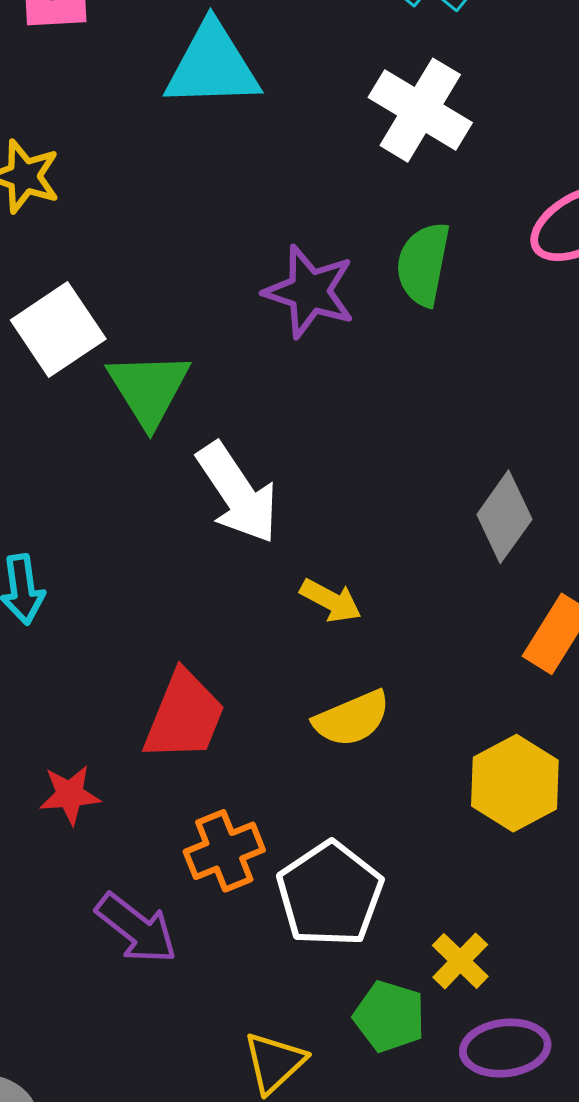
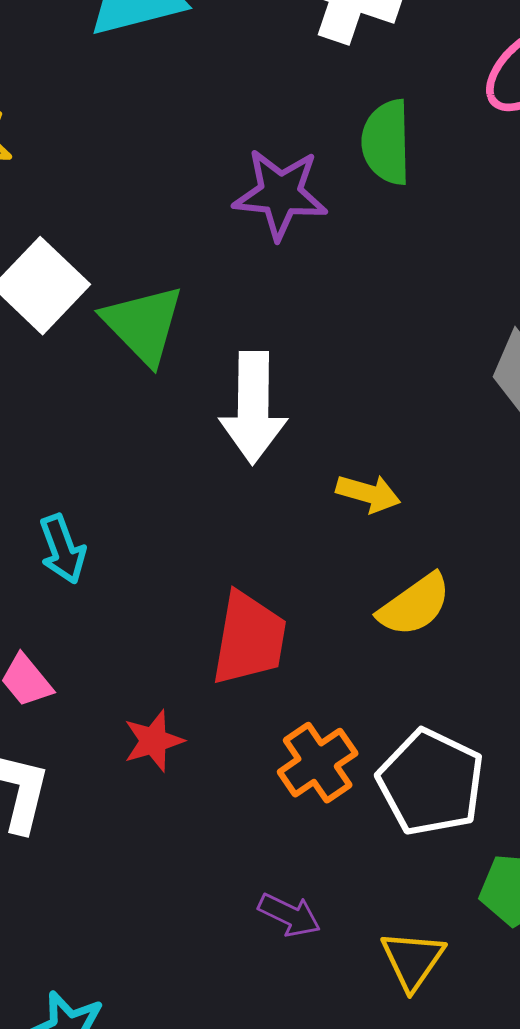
white arrow: (237, 493) -> (253, 408), turned 47
purple arrow: (136, 928) -> (289, 915), moved, size x0.7

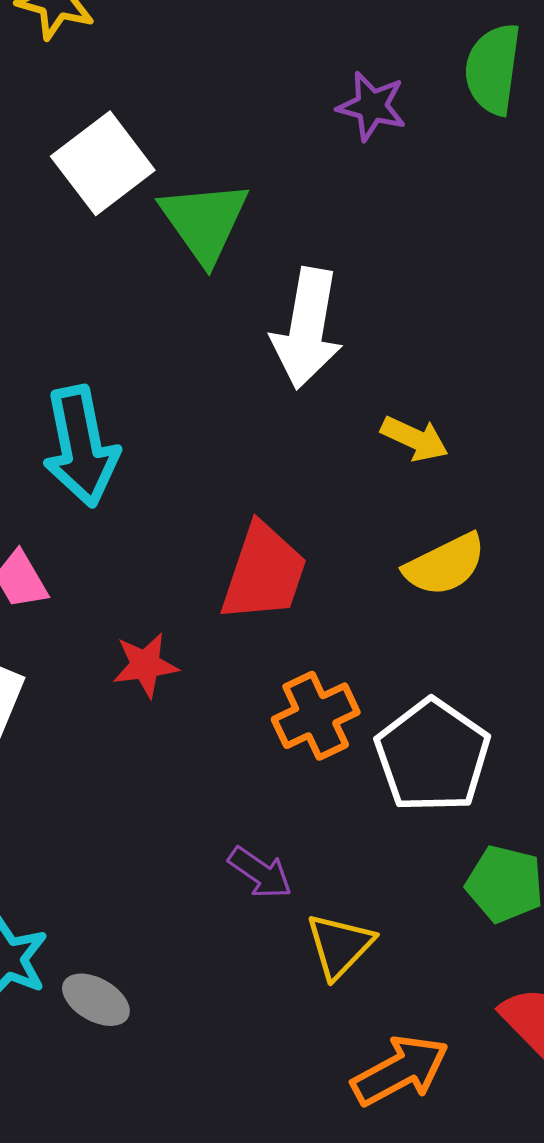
purple star: (280, 194) -> (372, 106), size x0.7
cyan arrow: (62, 549) -> (81, 446), size x1.6
yellow triangle: (413, 960) -> (340, 946), moved

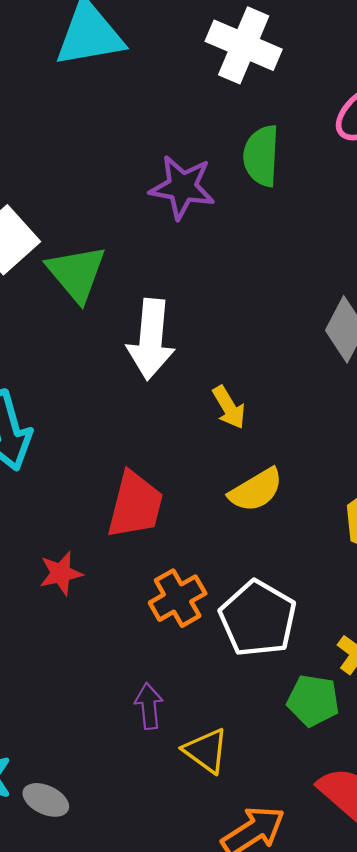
purple star: (372, 106) -> (182, 187), size x1.4
yellow arrow: (415, 439) -> (229, 407), turned 39
purple arrow: (260, 873) -> (149, 706), turned -126
yellow triangle: (340, 946) -> (206, 751), turned -33

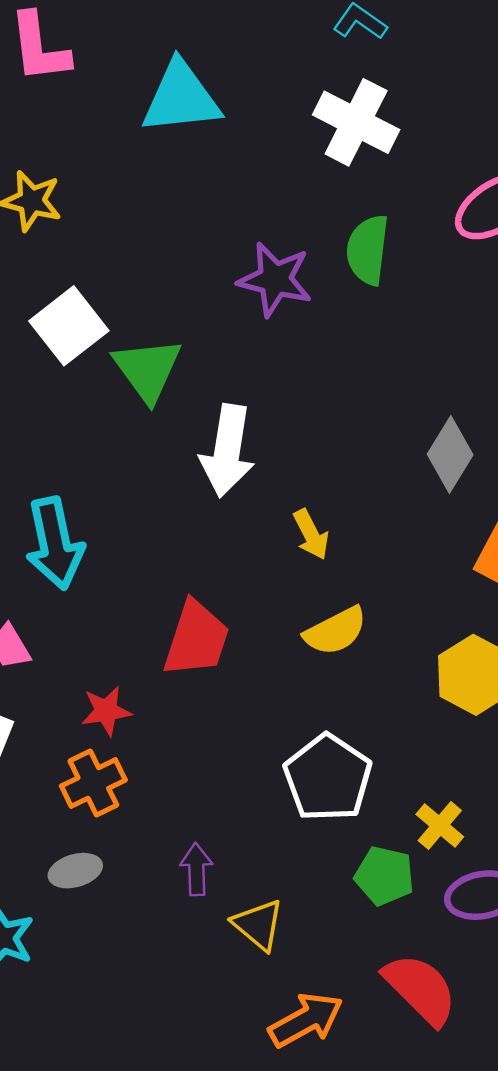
orange cross: (178, 598) -> (93, 783), moved
gray ellipse: (46, 800) -> (75, 871), moved, turned -45

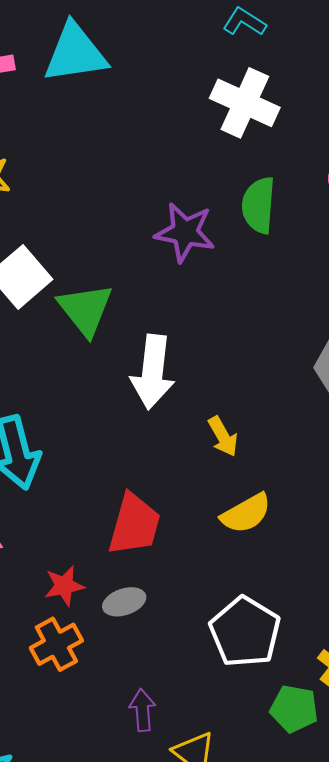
cyan triangle: (181, 98) -> (75, 53), moved
gray ellipse: (75, 871) -> (124, 602), moved

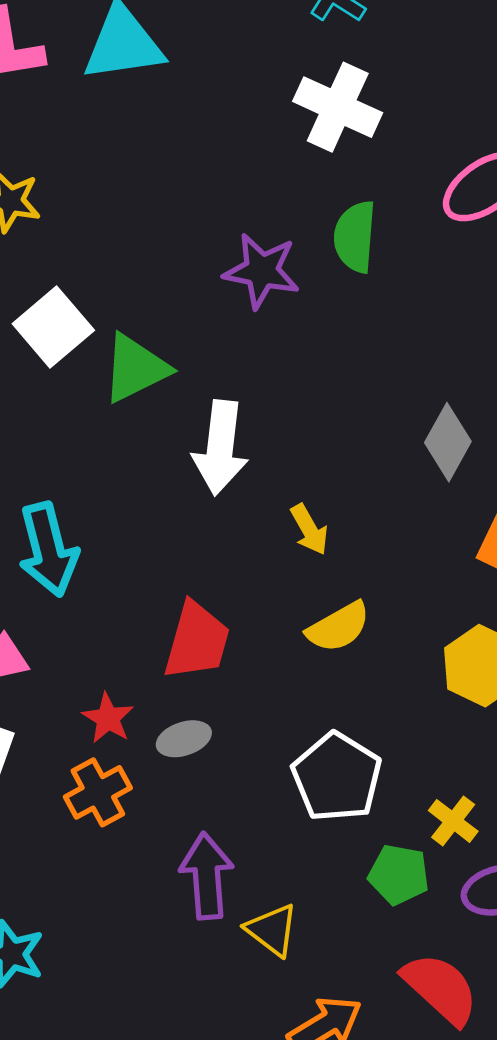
green triangle: (85, 309) -> (135, 368), turned 42
red star: (64, 586) -> (108, 718), turned -30
purple arrow: (142, 710) -> (207, 876), size x1.6

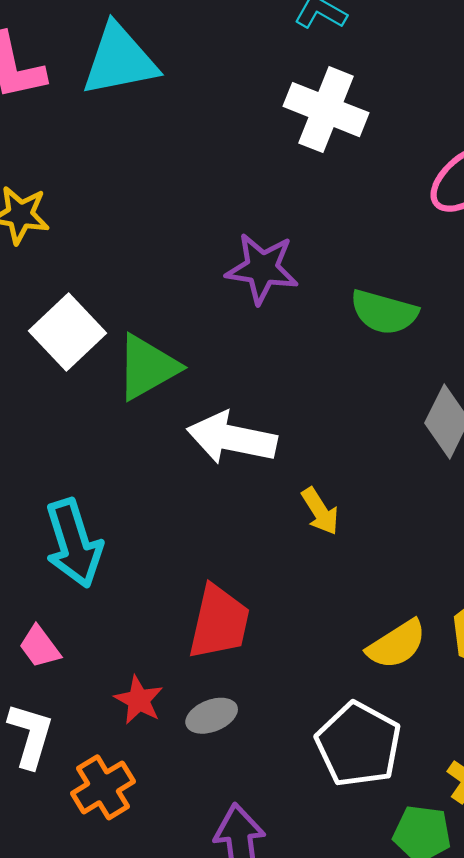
green semicircle: (355, 237) -> (384, 312), moved, turned -76
white arrow: (220, 448) -> (232, 438), turned 98
yellow semicircle: (338, 627) -> (397, 644), moved
orange cross: (98, 792) -> (103, 787), moved

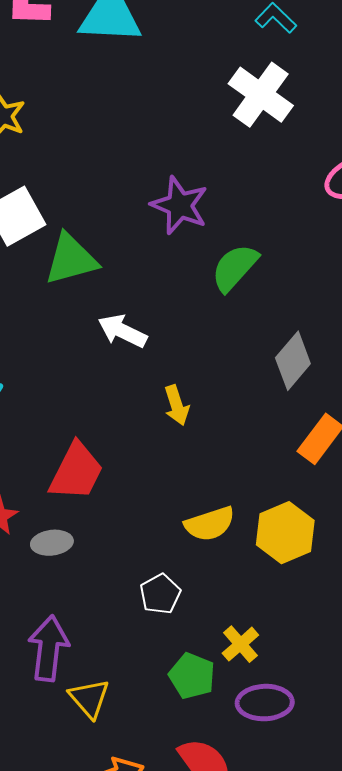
green semicircle: (384, 312) -> (235, 268), moved, turned 102
white arrow: (232, 438) -> (122, 331), size x0.7
white pentagon: (358, 744) -> (160, 594), size x0.6

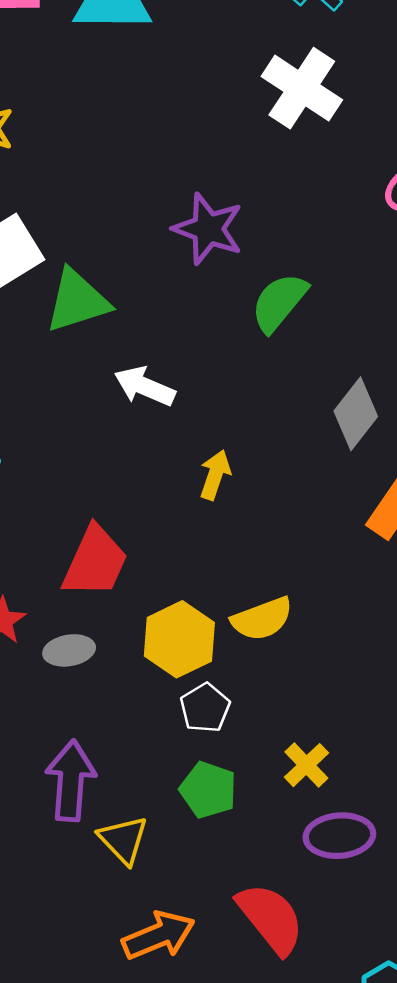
yellow arrow: (177, 405) -> (215, 475), turned -141
yellow hexagon: (285, 533) -> (179, 639), moved
green pentagon: (192, 676) -> (208, 790), moved

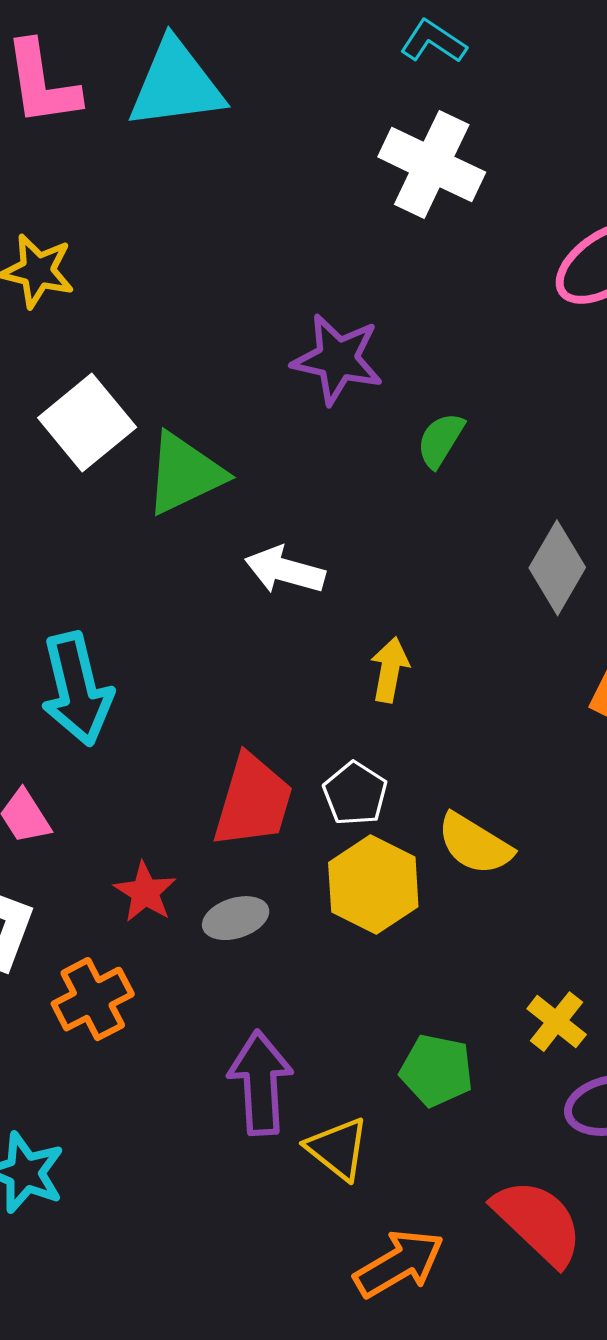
green semicircle: (279, 302) -> (440, 440), size x0.7
yellow semicircle: (262, 619) -> (475, 844), turned 60
white pentagon: (205, 708) -> (355, 794), moved

